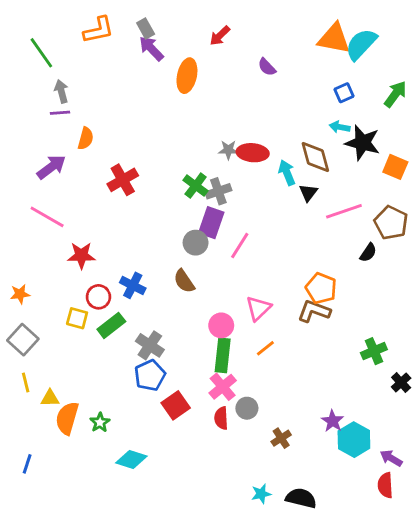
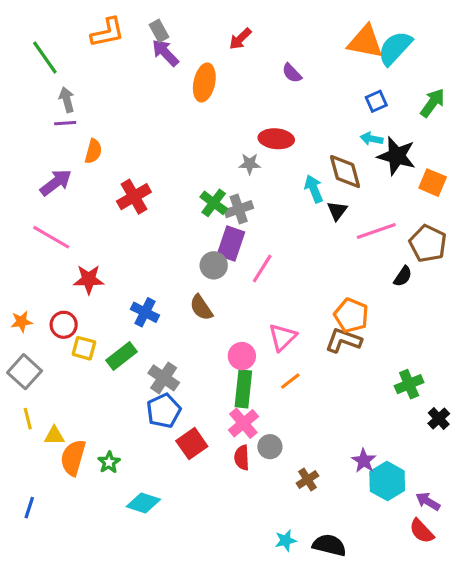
red ellipse: (253, 153) -> (276, 139), moved
red circle: (98, 297) -> (64, 325), moved
red semicircle: (385, 485) -> (422, 531), turned -40

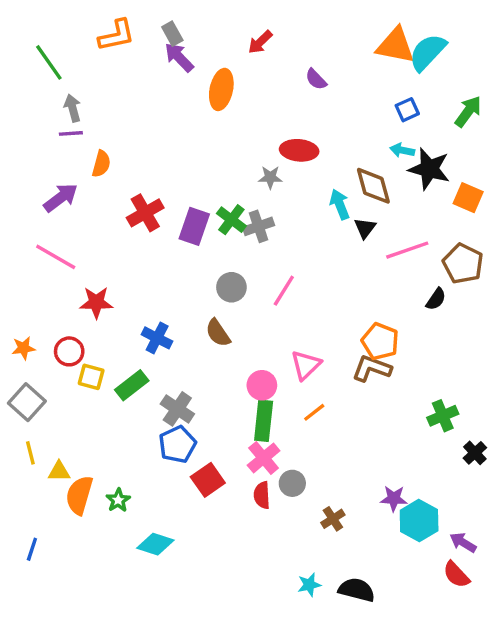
purple rectangle: (231, 243) -> (194, 226), moved
purple star: (364, 461) -> (394, 499), turned -30

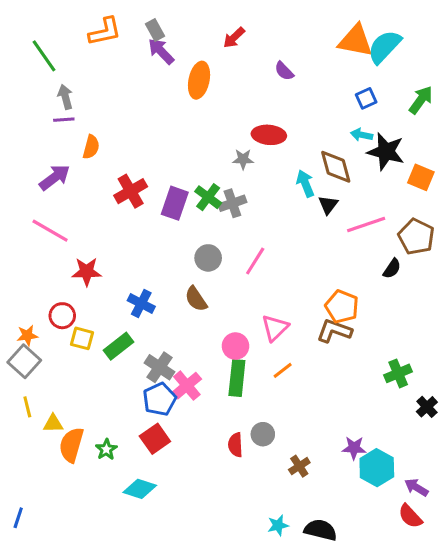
orange star: (24, 348) -> (27, 335), moved
pink cross: (264, 458) -> (187, 386), moved
red square: (208, 480) -> (155, 439), moved
blue line: (32, 549) -> (18, 518), moved

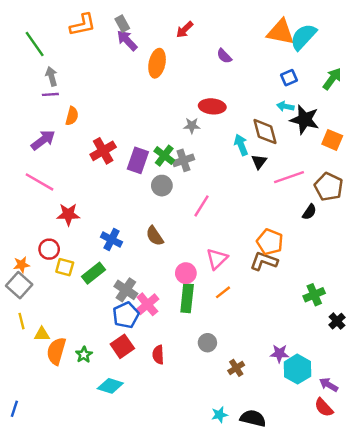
gray circle: (208, 258) -> (162, 186), moved
red semicircle: (235, 445) -> (158, 355), moved

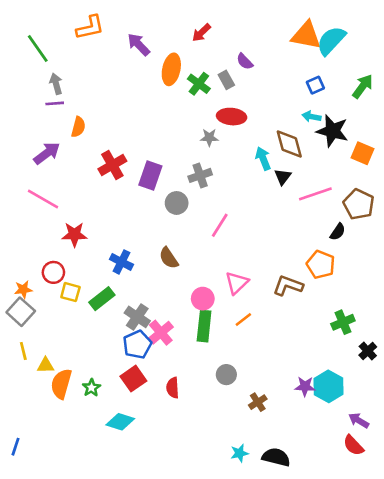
gray rectangle: (122, 24) -> (226, 80), moved
green cross: (164, 156) -> (199, 84), moved
orange pentagon: (270, 242) -> (321, 265), moved
cyan hexagon: (297, 369) -> (329, 386), moved

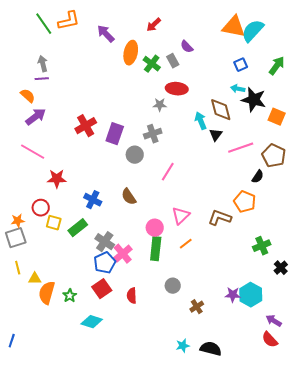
green line: (38, 48) -> (44, 24), moved
orange semicircle: (78, 127) -> (28, 96), moved, turned -63
gray square: (21, 312) -> (16, 238), turned 30

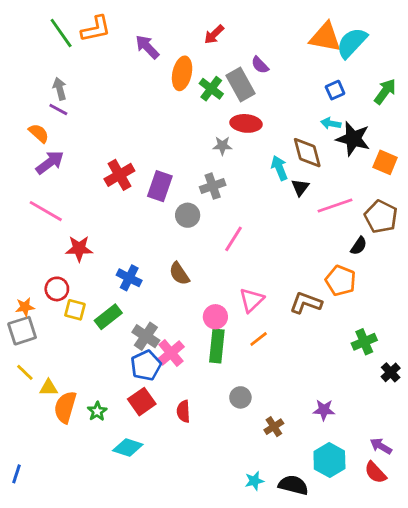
gray rectangle: (173, 61) -> (240, 84), size x1.6
purple line: (42, 79) -> (58, 110), turned 32
yellow line: (18, 268) -> (25, 372), turned -32
cyan hexagon: (251, 295) -> (329, 460), moved

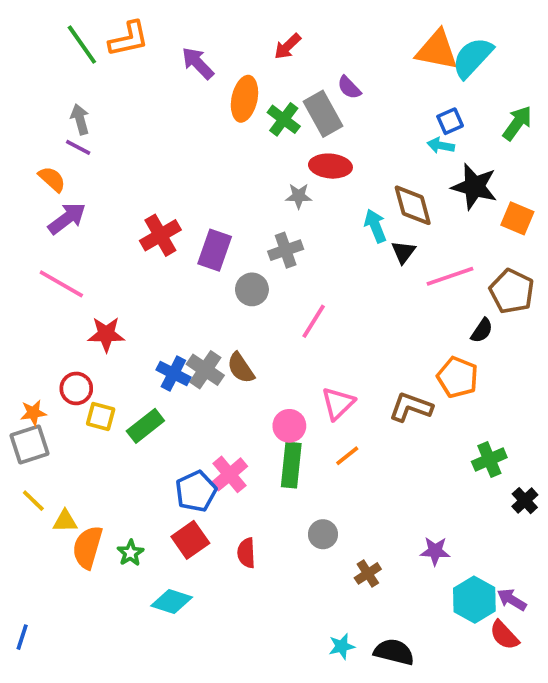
cyan arrow: (331, 123) -> (441, 145), moved
gray cross: (146, 336) -> (205, 370), moved
cyan hexagon: (329, 460) -> (474, 600), moved

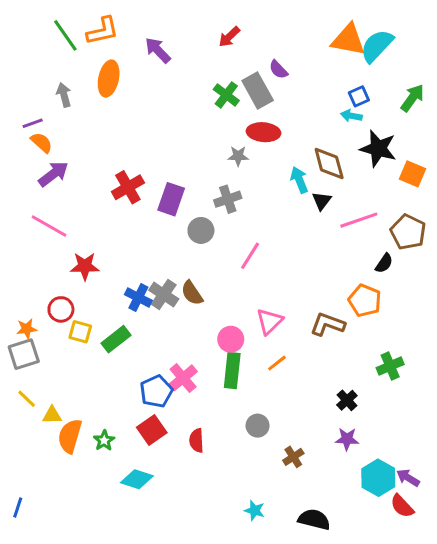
orange ellipse: (244, 99) -> (109, 79), moved
purple line: (78, 147) -> (33, 123), moved, turned -48
black cross: (525, 501) -> (347, 400), moved
cyan star: (342, 646) -> (255, 511), moved, turned 30

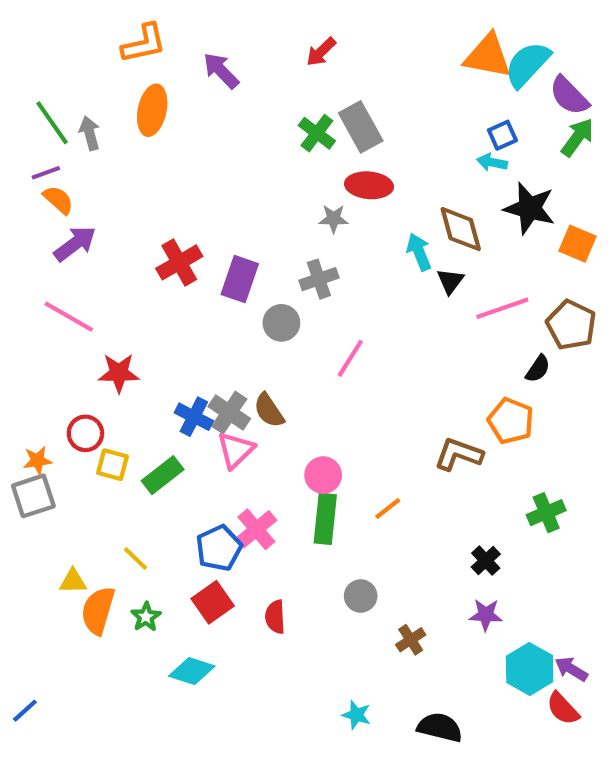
green line: (65, 35) -> (52, 123), moved
purple semicircle: (278, 70) -> (569, 96), moved, size x1.5
pink triangle: (269, 321) -> (236, 450), moved
yellow line: (27, 399) -> (135, 558), moved
blue line: (18, 508) -> (25, 711), turned 30

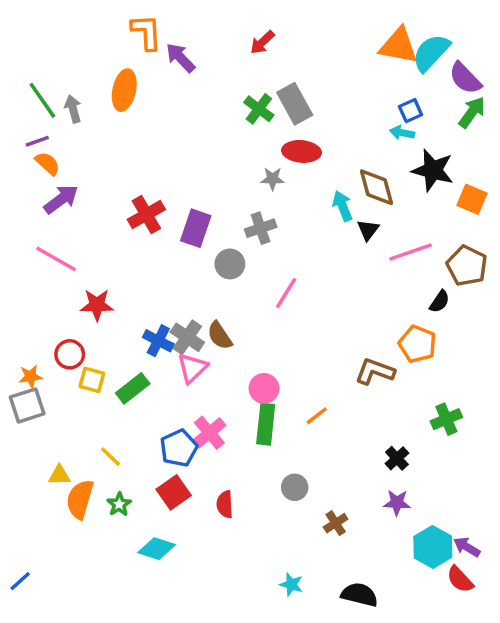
orange L-shape: (144, 43) -> (146, 32), moved, turned -81

